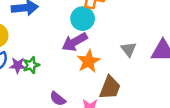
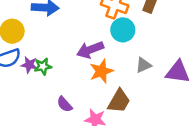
cyan circle: (83, 19) -> (123, 30), moved
gray triangle: (129, 49) -> (144, 65), turned 35

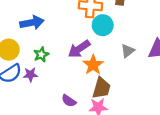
green star: (43, 66) -> (41, 55), moved
brown trapezoid: (119, 101) -> (101, 88), moved

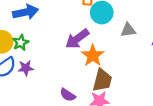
gray triangle: (128, 51) -> (128, 30), moved, turned 32
green star: (41, 55) -> (21, 43), moved

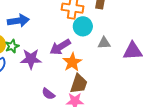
purple star: (26, 68) -> (31, 59), moved, size x1.5

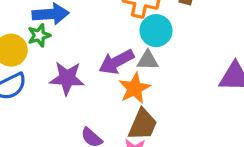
gray triangle: (104, 43) -> (148, 60), moved
green star: (12, 46) -> (39, 35), moved

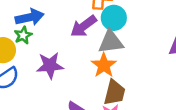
gray triangle: (148, 60) -> (111, 42), size x1.5
purple arrow: (116, 62) -> (84, 26), moved

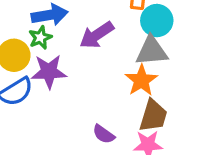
purple arrow: (84, 26) -> (97, 35), moved
purple star: (50, 65) -> (49, 72), moved

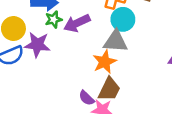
green star: (40, 38) -> (54, 19), moved
purple semicircle: (104, 134) -> (87, 98), moved

